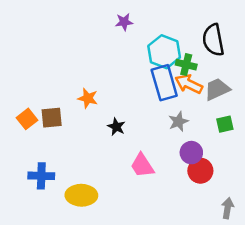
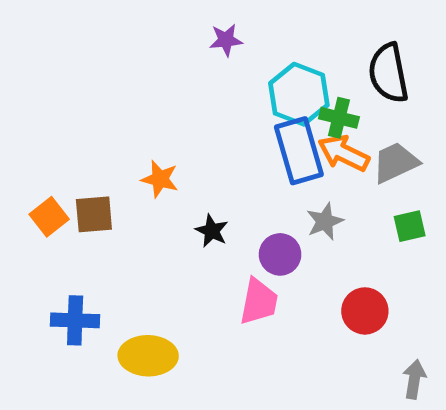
purple circle: (191, 153) -> (280, 254), moved
pink trapezoid: (142, 166) -> (259, 302), turned -136

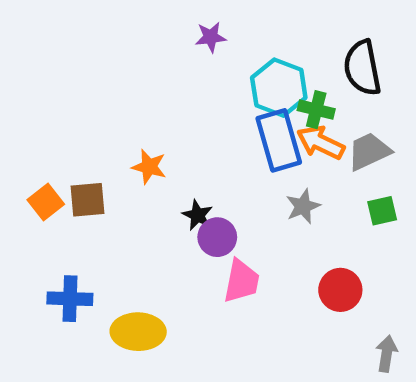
purple circle: (280, 254) -> (217, 237), moved

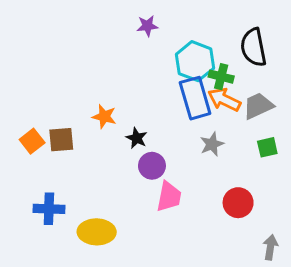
black star: (197, 215) -> (137, 138), moved

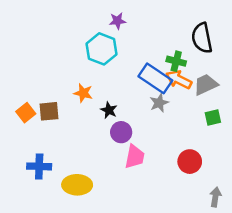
cyan hexagon: (195, 61) -> (102, 49), moved
blue rectangle: (195, 98) -> (155, 78), turned -40
gray star: (212, 144) -> (159, 103), moved

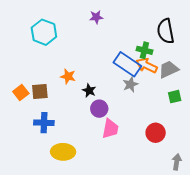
cyan hexagon: (102, 49) -> (44, 32), moved
blue cross: (39, 166) -> (44, 123), moved

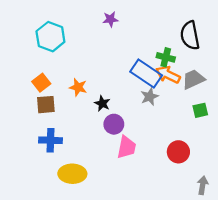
orange square: (21, 93) -> (41, 83), moved

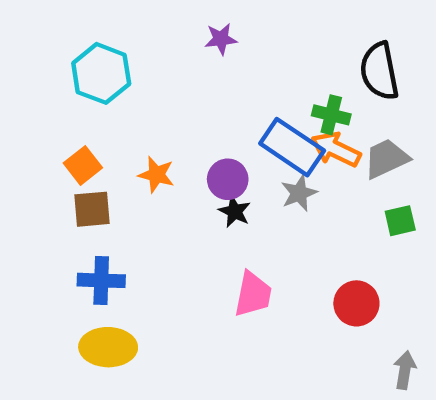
black star: (102, 103) -> (235, 211), moved
purple circle: (114, 124) -> (228, 179), moved
yellow ellipse: (72, 174) -> (108, 347), moved

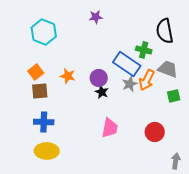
orange arrow: (336, 149) -> (147, 80), moved, turned -90
gray trapezoid: (386, 159) -> (168, 69), turned 45

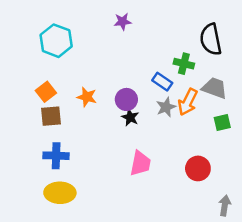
blue rectangle: (127, 64) -> (162, 82), size x0.6

